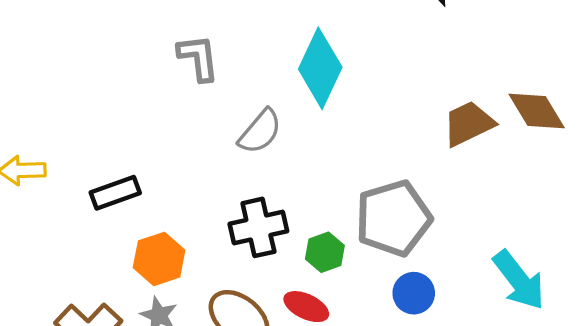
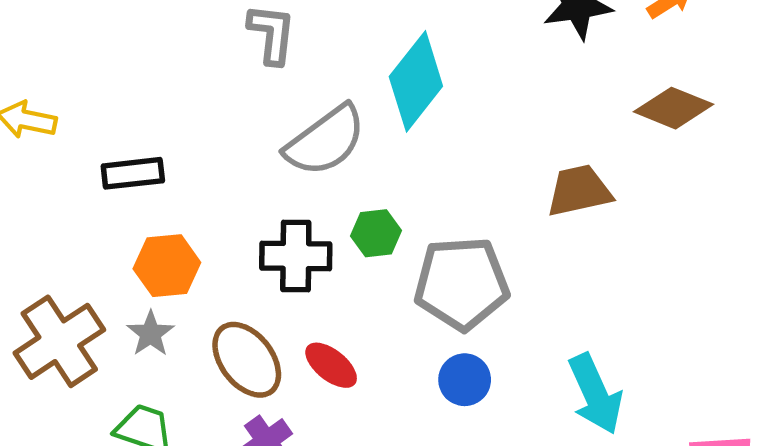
brown diamond: (537, 111) -> (673, 108), moved, turned -50
gray semicircle: (260, 132) -> (325, 141), size x1.4
green hexagon: (325, 252) -> (376, 233), moved

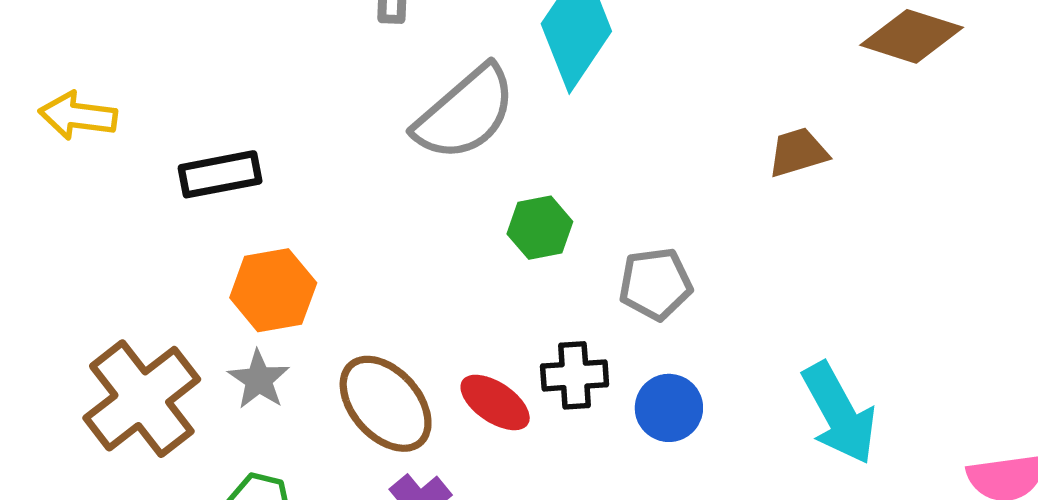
brown trapezoid: (579, 191) -> (798, 152), size x0.7
black cross: (296, 256) -> (575, 375), moved, size x0.7
gray pentagon: (462, 283) -> (655, 284), size x0.6

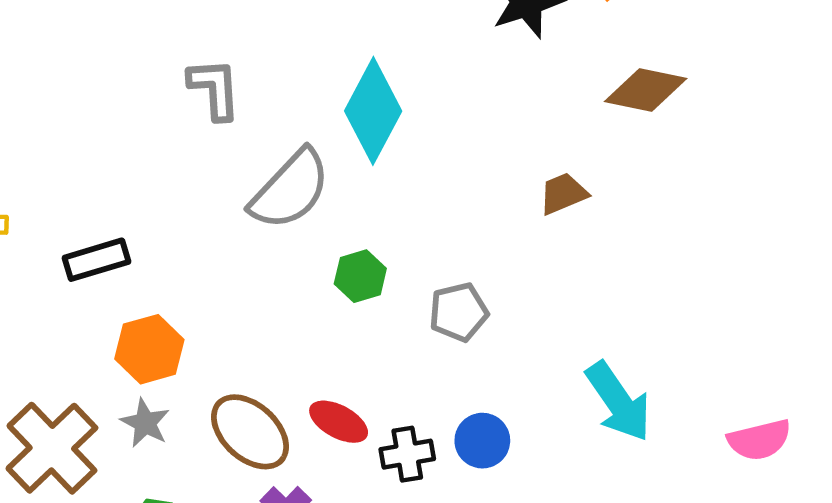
black cross: (575, 375) -> (407, 454), moved
blue circle: (669, 408) -> (482, 441), moved

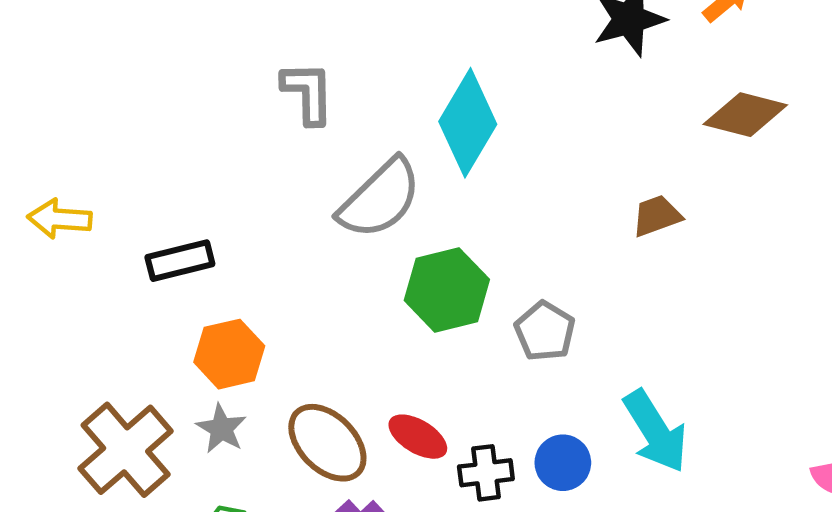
green hexagon: (360, 276) -> (447, 290), size x1.6
gray pentagon: (459, 312) -> (545, 331), turned -30
cyan arrow: (618, 402) -> (655, 431), moved

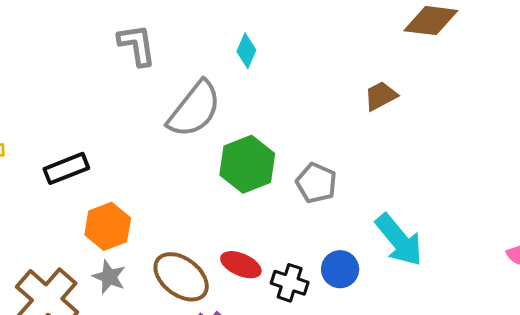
cyan diamond: (468, 123) -> (246, 51), size x0.5
black cross: (486, 473) -> (290, 283), turned 33

